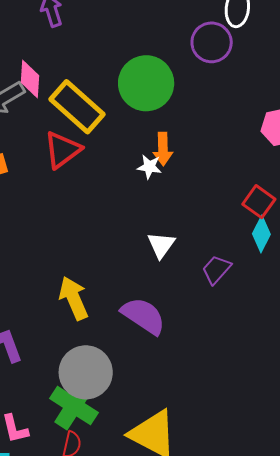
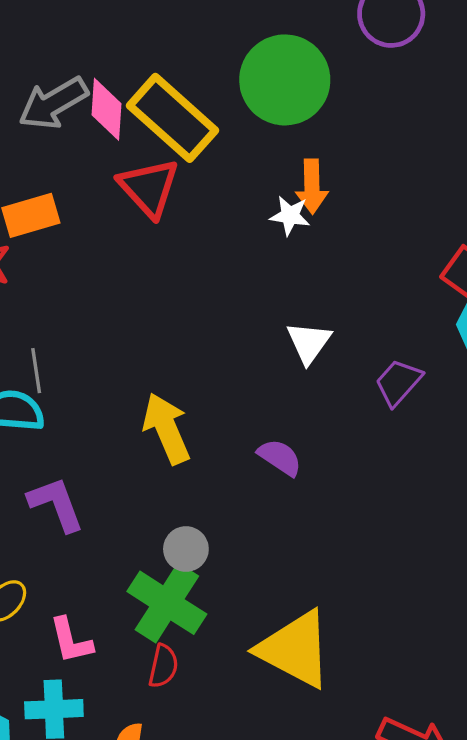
pink diamond: (30, 79) -> (106, 109), moved
red triangle: (62, 150) -> (149, 188), turned -36
purple semicircle: (143, 316) -> (280, 457), size x0.6
gray circle: (86, 372) -> (186, 549), size x0.5

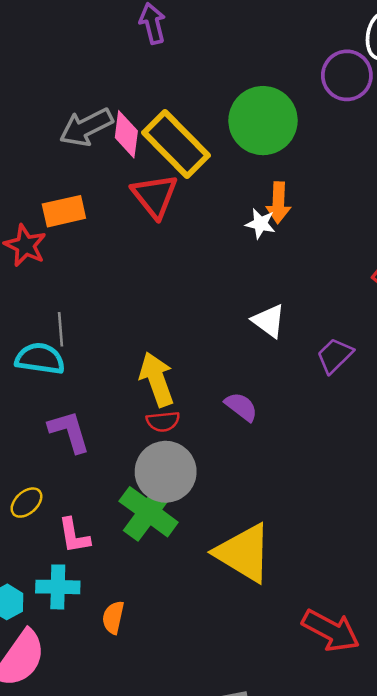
white triangle: (309, 342) -> (269, 321), turned -33
gray circle: (186, 549) -> (166, 472), size x1.8
red semicircle: (163, 666) -> (163, 421), moved, turned 68

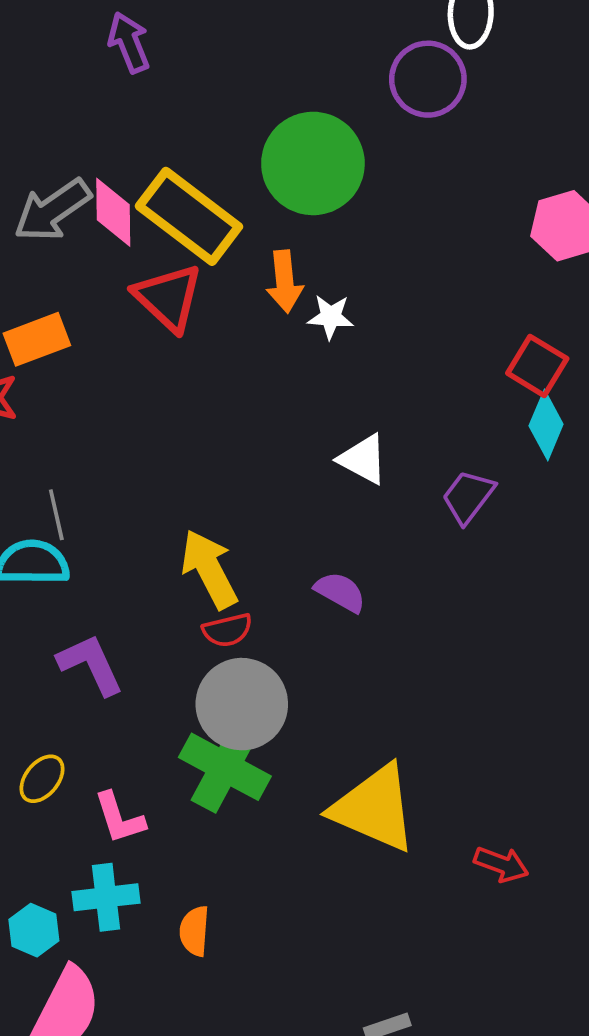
orange arrow: (278, 203) -> (285, 281), moved
red arrow: (331, 631) -> (501, 864), moved, size x0.6

